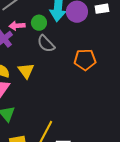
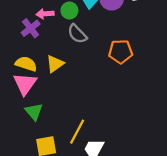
yellow triangle: (26, 71) -> (55, 64), turned 30

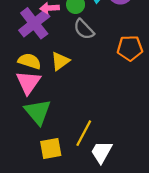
purple cross: (31, 28) -> (34, 23), size x1.5
green triangle: (34, 112) -> (38, 112), size x1.4

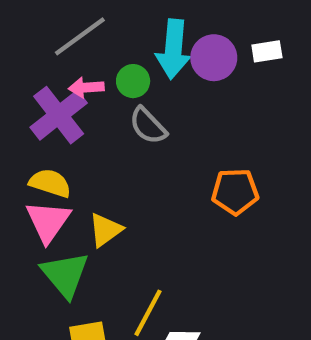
orange pentagon: (130, 48) -> (235, 192), moved
yellow triangle: (60, 61) -> (105, 230), moved

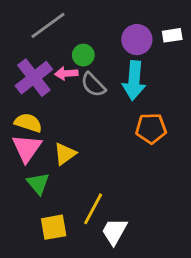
cyan arrow: (173, 49) -> (134, 80), moved
pink arrow: (86, 87) -> (66, 73), moved
green triangle: (65, 275) -> (38, 183), size x0.7

